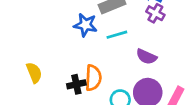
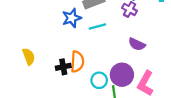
blue star: (85, 25) -> (72, 18), turned -30
purple semicircle: (146, 57) -> (137, 44), moved

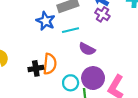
blue star: (72, 18) -> (46, 21), turned -30
purple semicircle: (137, 44) -> (87, 49), moved

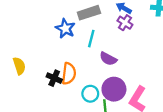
cyan line: (71, 30) -> (91, 39), turned -63
black cross: (36, 68) -> (54, 78), turned 32

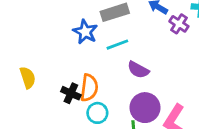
purple cross: (125, 23) -> (179, 24), moved
cyan line: (91, 39) -> (117, 45), turned 54
cyan circle: (90, 94) -> (97, 113), moved

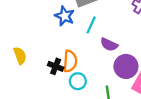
cyan line: (117, 45) -> (91, 25), turned -42
purple circle: (145, 108) -> (126, 66), moved

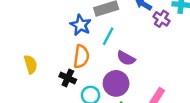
orange semicircle: (70, 61) -> (81, 56), moved
purple circle: (126, 66) -> (116, 83), moved

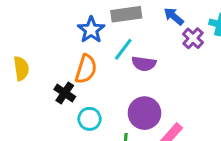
purple semicircle: (126, 58) -> (144, 64), moved, turned -30
purple circle: (116, 83) -> (144, 113), moved

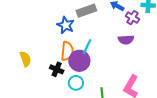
cyan line: (123, 49) -> (87, 47), moved
purple semicircle: (144, 64) -> (126, 40), moved
purple circle: (144, 113) -> (79, 61), moved

